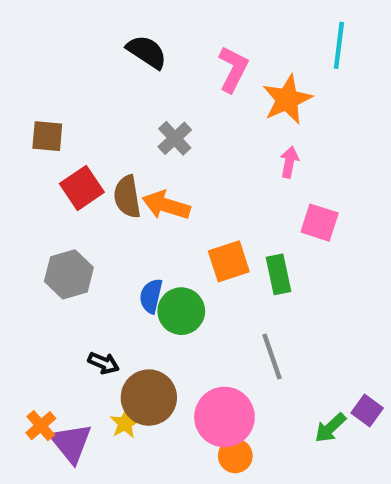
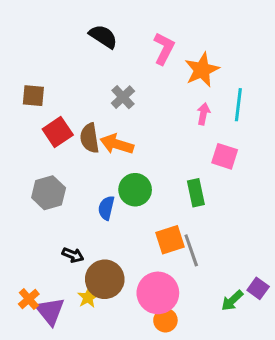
cyan line: (339, 45) -> (238, 105), moved
orange square: (229, 261) -> (170, 240), moved
green circle: (181, 311) -> (135, 190), moved

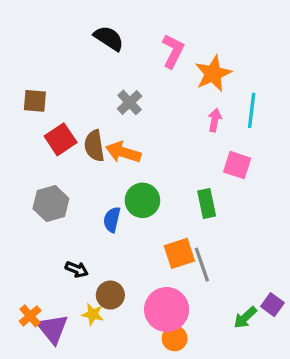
brown circle: (105, 279) -> (110, 295), size x0.7
yellow star: (88, 297) -> (93, 314), turned -30

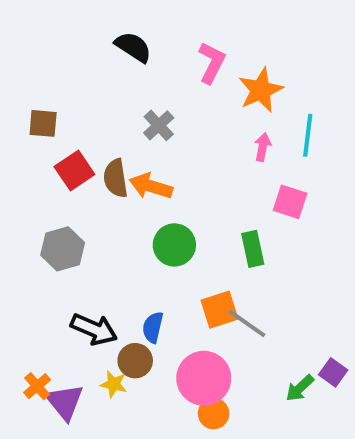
blue semicircle: (112, 220) -> (153, 327), moved
gray line: (202, 265) -> (247, 323), turned -36
black arrow: (77, 269) -> (94, 329), size x1.6

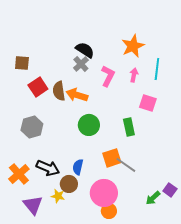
black semicircle: (133, 47) -> (85, 50), moved
pink L-shape: (212, 63) -> (108, 76), moved
orange cross: (37, 386) -> (19, 174), moved, size x1.5

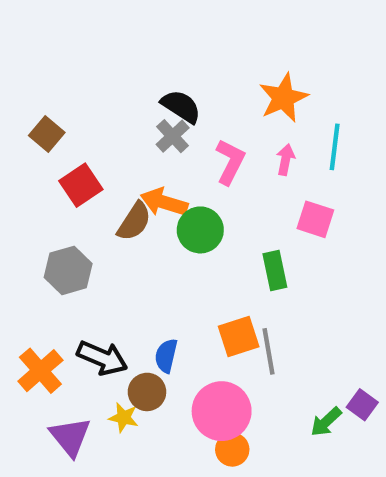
brown square: (22, 63) -> (47, 134), turned 35
brown semicircle: (59, 91) -> (134, 221), moved, turned -138
green circle: (89, 125) -> (200, 230), moved
gray line: (126, 165) -> (268, 351), turned 45

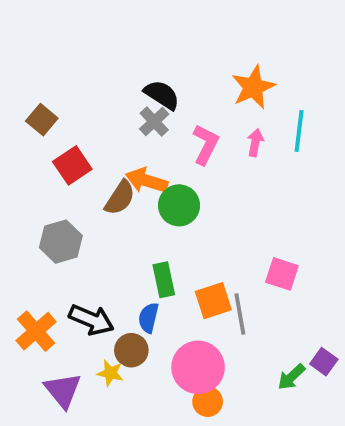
pink square: (315, 219) -> (282, 274), moved
green rectangle: (275, 270) -> (164, 280), moved

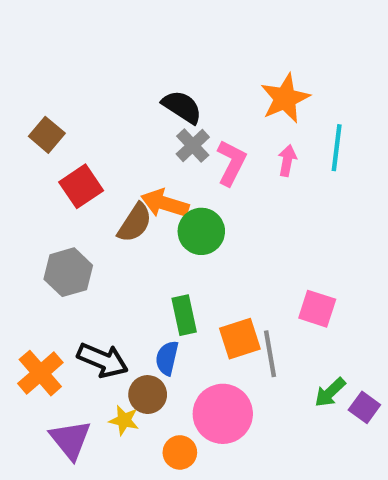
gray cross: (154, 122) -> (193, 146), moved
green arrow: (291, 377) -> (330, 392), moved
orange circle: (208, 402) -> (180, 452), moved

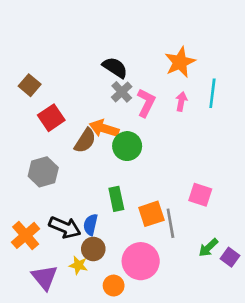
blue semicircle: (167, 358) -> (91, 225), moved

